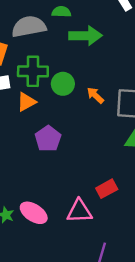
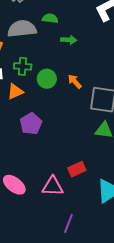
green arrow: (85, 36) -> (69, 40), size x0.6
green cross: (33, 71) -> (23, 66), size x0.7
orange arrow: (95, 95) -> (75, 81), moved

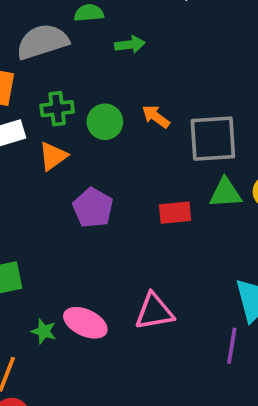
red rectangle: (77, 169) -> (175, 213), moved, turned 30
purple line: (68, 224) -> (232, 346), moved

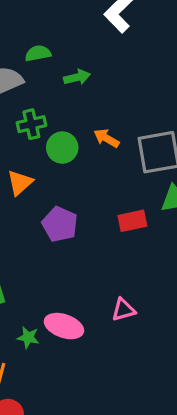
green cross: (57, 109) -> (31, 124), moved
pink triangle: (154, 312) -> (123, 310), size x0.7

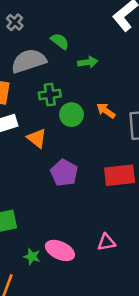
green semicircle: (38, 53) -> (60, 41), turned 42
orange triangle: (20, 183) -> (37, 138), turned -45
red rectangle: (132, 221) -> (120, 175), size x1.4

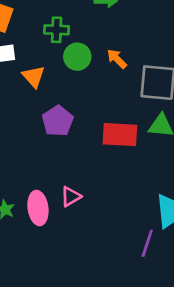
pink triangle: (106, 242) -> (71, 197), moved, turned -30
pink ellipse: (60, 250) -> (38, 208), turned 48

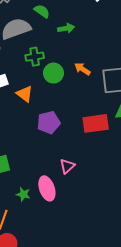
purple pentagon: (58, 121) -> (49, 123), turned 30
pink triangle: (71, 197) -> (67, 166), moved

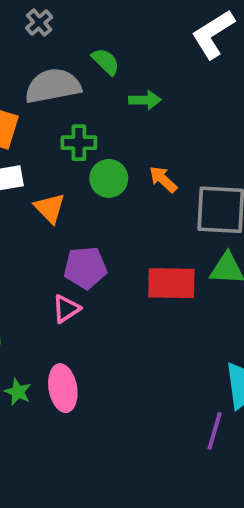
pink triangle: (67, 166) -> (66, 309), moved

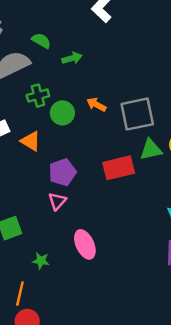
pink ellipse: (63, 388) -> (85, 244), moved

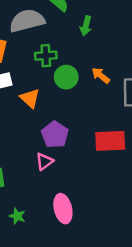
green arrow: (72, 58) -> (86, 26), turned 108
purple pentagon: (62, 172) -> (55, 135), turned -30

